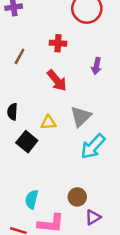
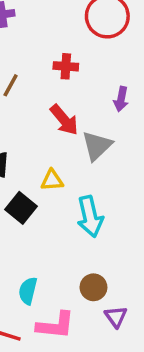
gray triangle: (81, 116) -> (97, 146), moved
cyan arrow: (93, 146) -> (90, 217), moved, turned -56
purple triangle: (93, 217) -> (116, 317), turned -35

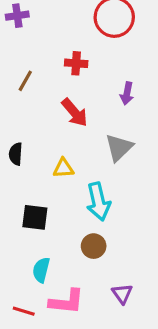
gray triangle: (97, 146) -> (119, 148), moved
black square: (21, 208) -> (35, 217), moved, turned -32
brown circle: (93, 287) -> (94, 246), moved

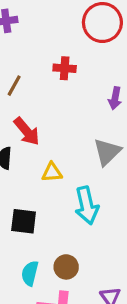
red arrow: (75, 113) -> (27, 131), moved
brown circle: (94, 246) -> (66, 267), moved

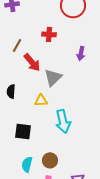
red arrow: (27, 131) -> (32, 62), moved
gray triangle: (107, 152) -> (53, 77), moved

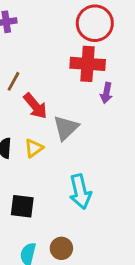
red cross: (49, 34) -> (88, 64), moved, size x1.6
yellow triangle: (41, 100) -> (34, 148), moved, turned -32

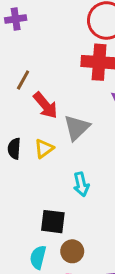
cyan arrow: (80, 192) -> (81, 184), moved, size x0.7
black square: (22, 206) -> (53, 222), moved

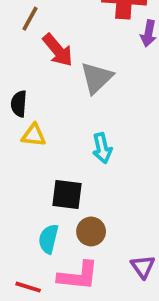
yellow triangle: (44, 149) -> (34, 135), moved, turned 42

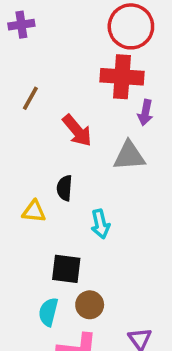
red arrow: (58, 50) -> (77, 131), moved
gray triangle: (97, 78) -> (129, 156), moved, turned 40
black semicircle: (19, 104) -> (65, 188), moved

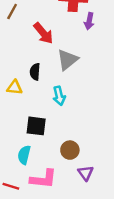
gray triangle: (129, 156) -> (67, 60), moved, turned -35
brown circle: (90, 305) -> (70, 150), moved

